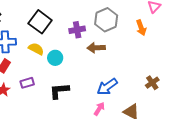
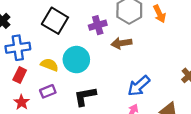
orange arrow: (141, 28) -> (159, 14), moved
yellow semicircle: (36, 49) -> (49, 65), moved
cyan circle: (55, 58) -> (76, 60), size x1.5

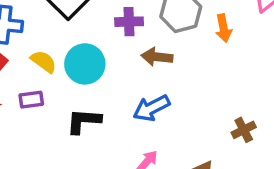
blue arrow: (139, 86) -> (151, 108), moved

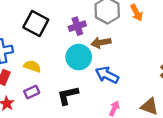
cyan circle: (85, 64) -> (79, 57), moved
blue arrow: (151, 108) -> (107, 75), turned 70

